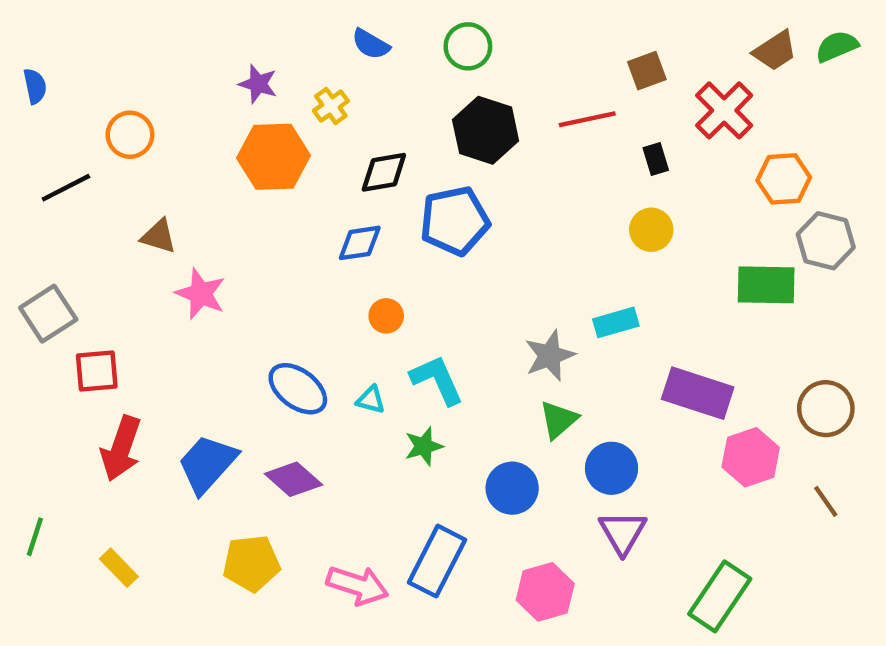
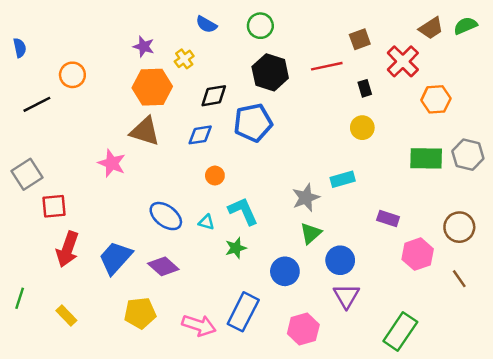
brown triangle: (159, 236) -> (145, 131), moved, size x1.5
gray hexagon: (826, 241) -> (468, 155), moved
purple rectangle: (698, 393) -> (388, 219), size x0.6

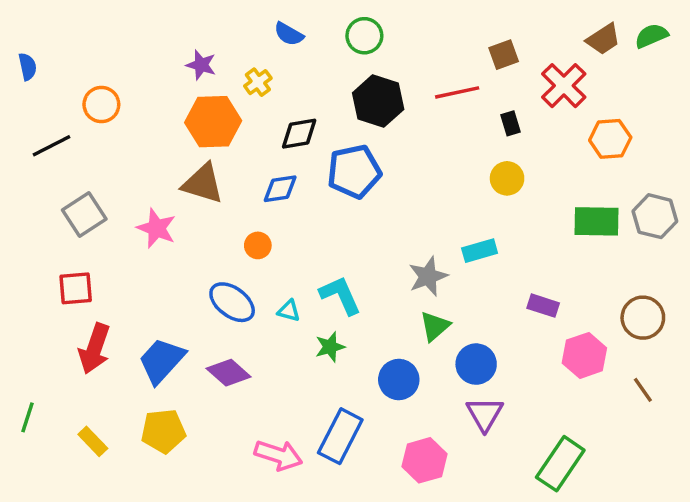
gray square: (27, 174) -> (84, 214), moved
orange circle: (215, 176) -> (258, 245), moved
yellow pentagon: (140, 313) -> (163, 431), moved

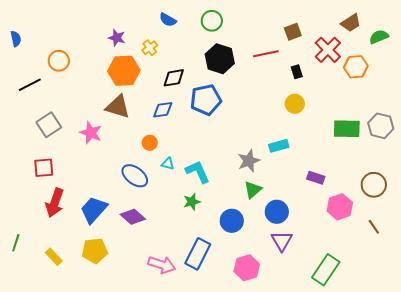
green semicircle: (651, 36) -> (379, 37), moved
orange hexagon: (610, 139) -> (356, 67), moved
cyan triangle: (289, 311) -> (168, 164), moved

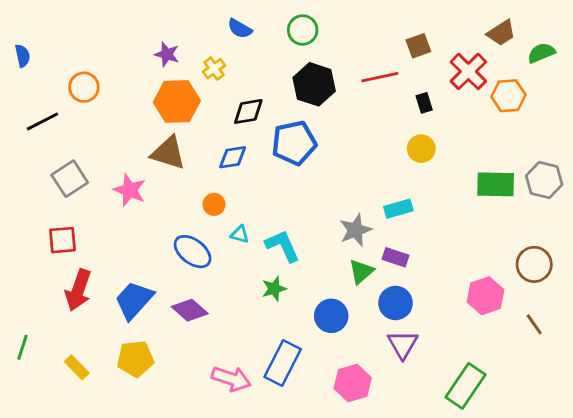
purple rectangle: (316, 178) -> (396, 257), moved

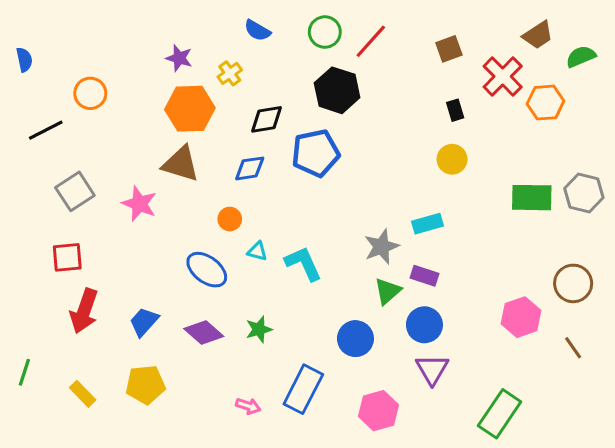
red line: (380, 77) -> (371, 41), moved, turned -36
green star: (274, 289) -> (259, 329), moved
blue trapezoid: (134, 300) -> (144, 322), size x0.7
pink arrow: (231, 379) -> (248, 406), size x0.6

